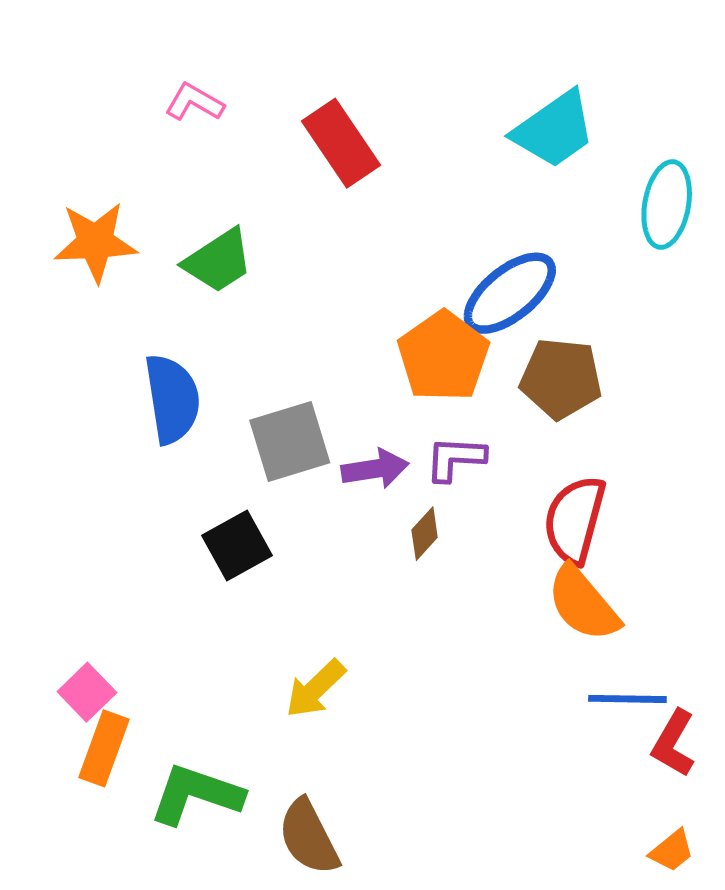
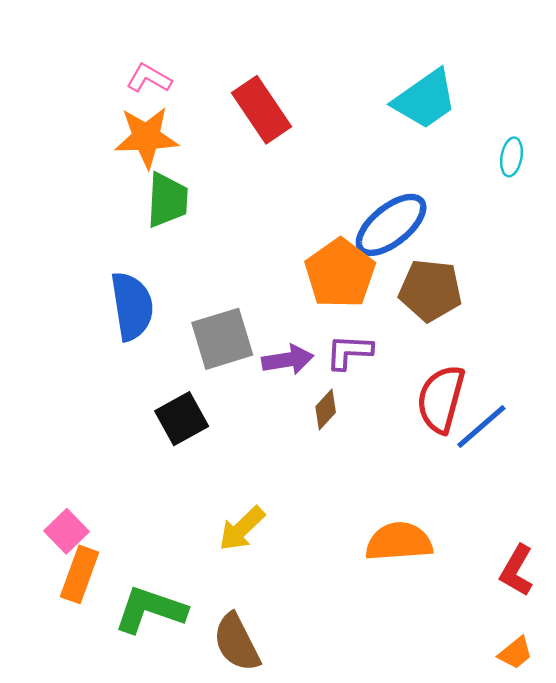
cyan ellipse: (667, 205) -> (511, 157), size x0.6
orange star: (95, 242) -> (146, 137), moved
green trapezoid: (218, 261) -> (167, 200), turned -54
orange semicircle: (583, 603) -> (399, 542), moved, turned 126
blue line: (627, 699) -> (481, 427), moved, turned -42

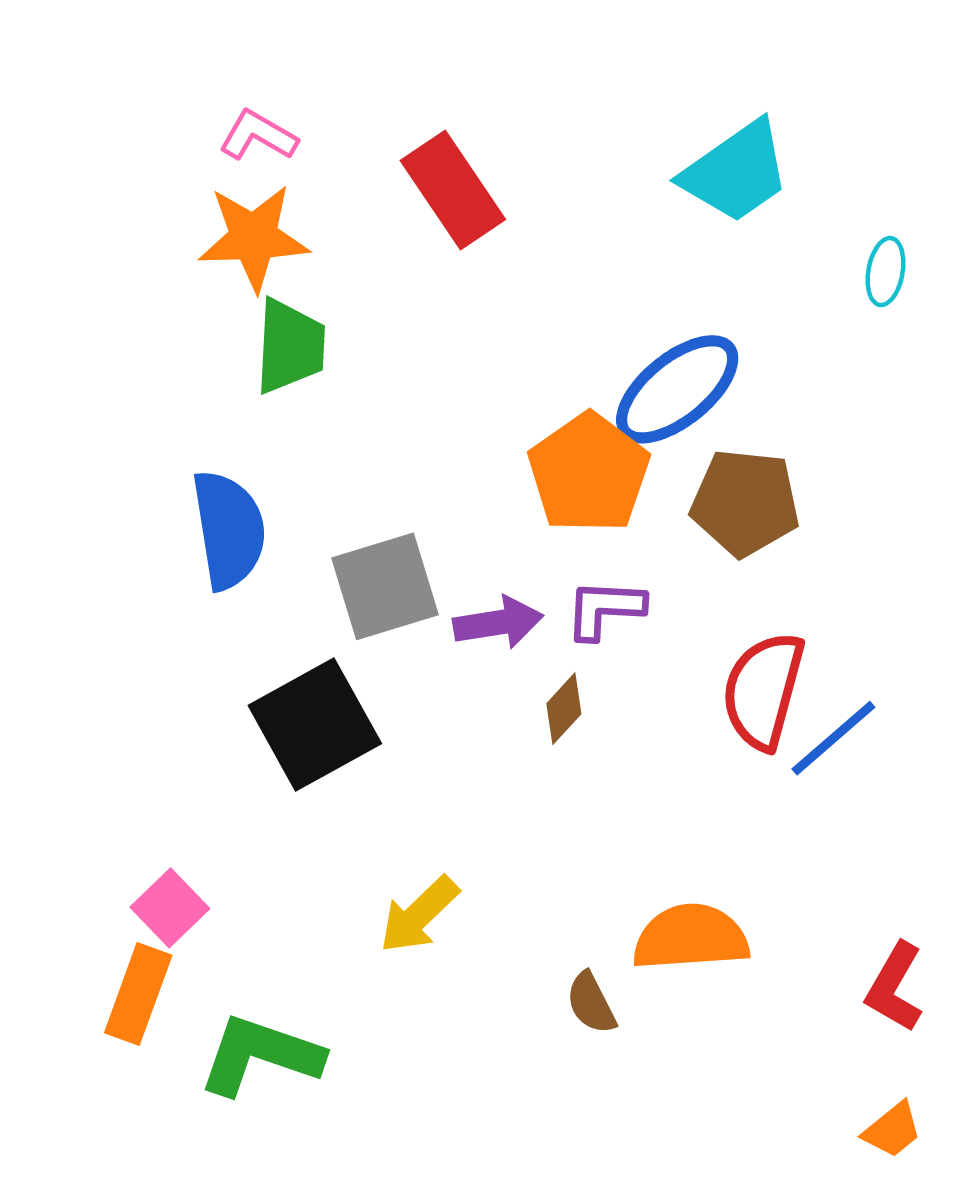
black square: (182, 419) -> (315, 725), size x1.4
pink square: (66, 531) -> (170, 908), moved
brown semicircle: (237, 642) -> (591, 1003), moved, size x0.6

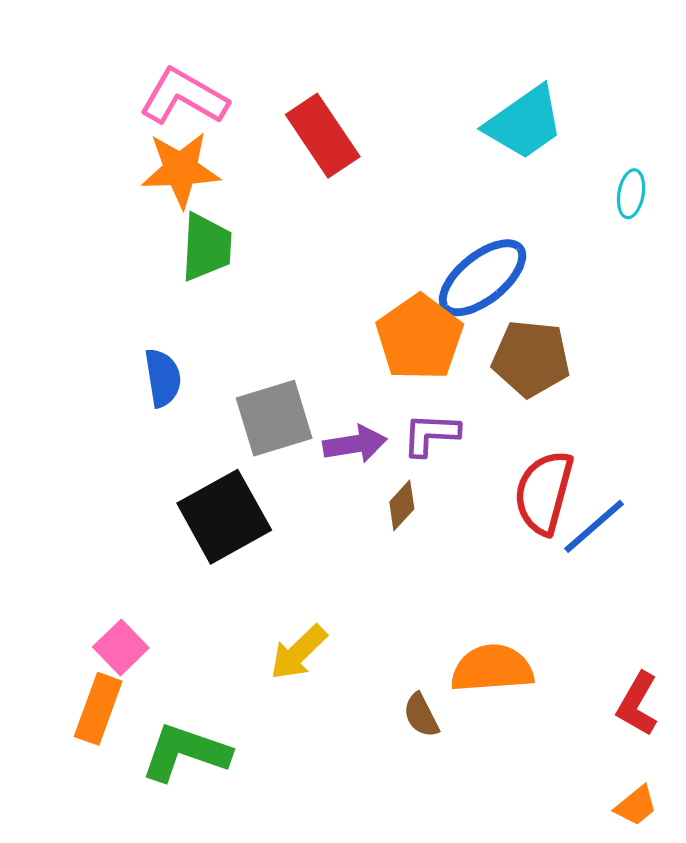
pink L-shape: (258, 136) -> (184, 97), size x1.6
blue semicircle: (229, 530) -> (163, 378), size x0.7

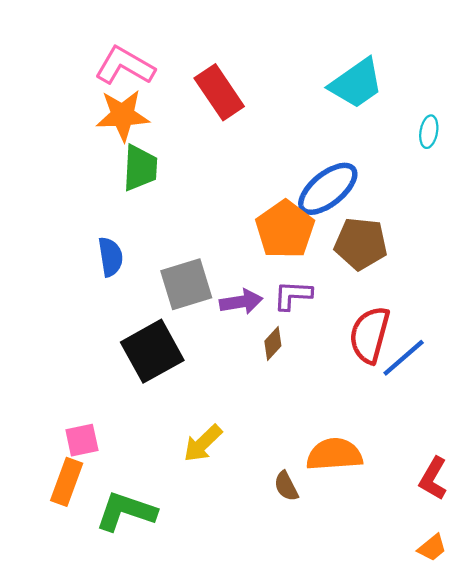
pink square: (121, 647) -> (82, 440), turned 32

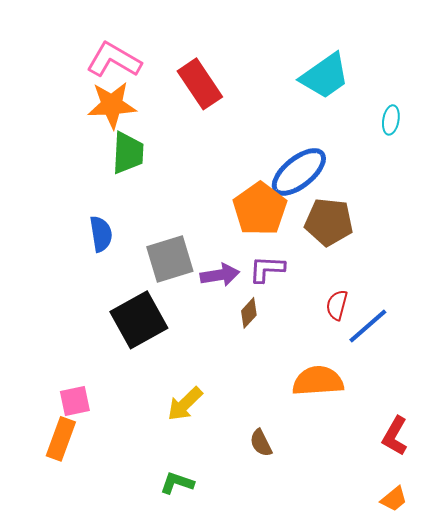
red semicircle: (370, 335) -> (337, 305), size x0.6
orange semicircle: (334, 454) -> (318, 381), moved
green L-shape: (126, 511) -> (177, 483), moved, size x0.6

